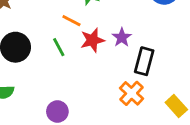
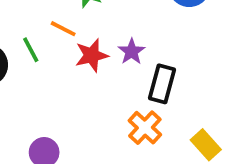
green line: (59, 47) -> (31, 50), moved

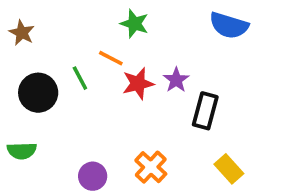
orange cross: (145, 128) -> (151, 167), moved
yellow rectangle: (206, 145) -> (229, 169), moved

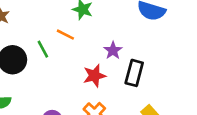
red star: (138, 84) -> (94, 76), moved

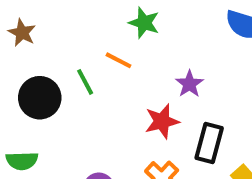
black rectangle: (134, 73) -> (209, 143), moved

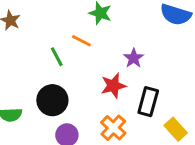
black circle: (40, 98) -> (52, 100), moved

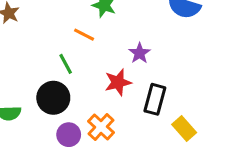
green line: (57, 57) -> (66, 64), moved
orange cross: (113, 128) -> (101, 127), moved

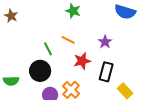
orange line: (84, 35) -> (68, 40), moved
purple star: (139, 53) -> (105, 42), moved

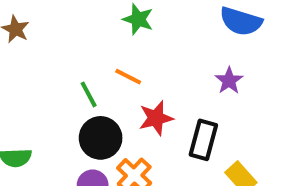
purple star: (105, 42) -> (229, 81), moved
black circle: (40, 71) -> (101, 138), moved

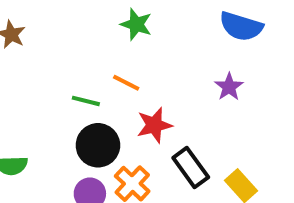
green line: (89, 94) -> (86, 101), turned -48
black rectangle: (203, 140) -> (191, 167), moved, turned -51

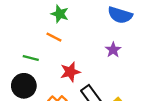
orange line: (126, 83) -> (54, 37), moved
black circle: (98, 145) -> (24, 86), moved

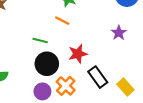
black circle: (24, 86) -> (47, 64), moved

